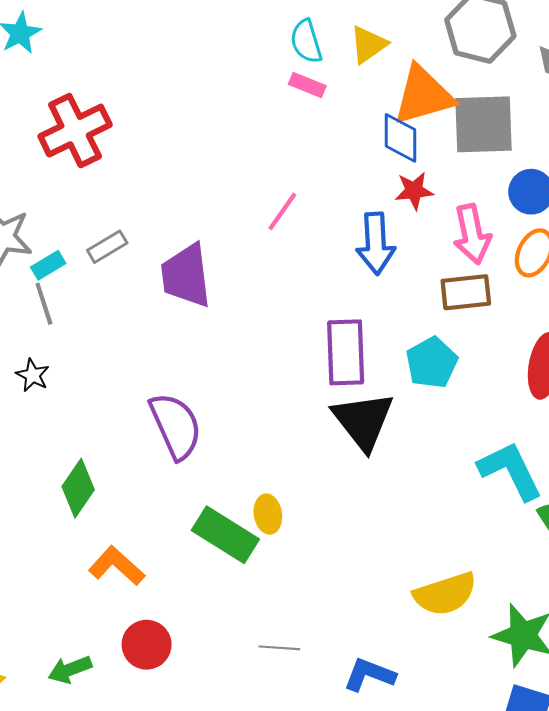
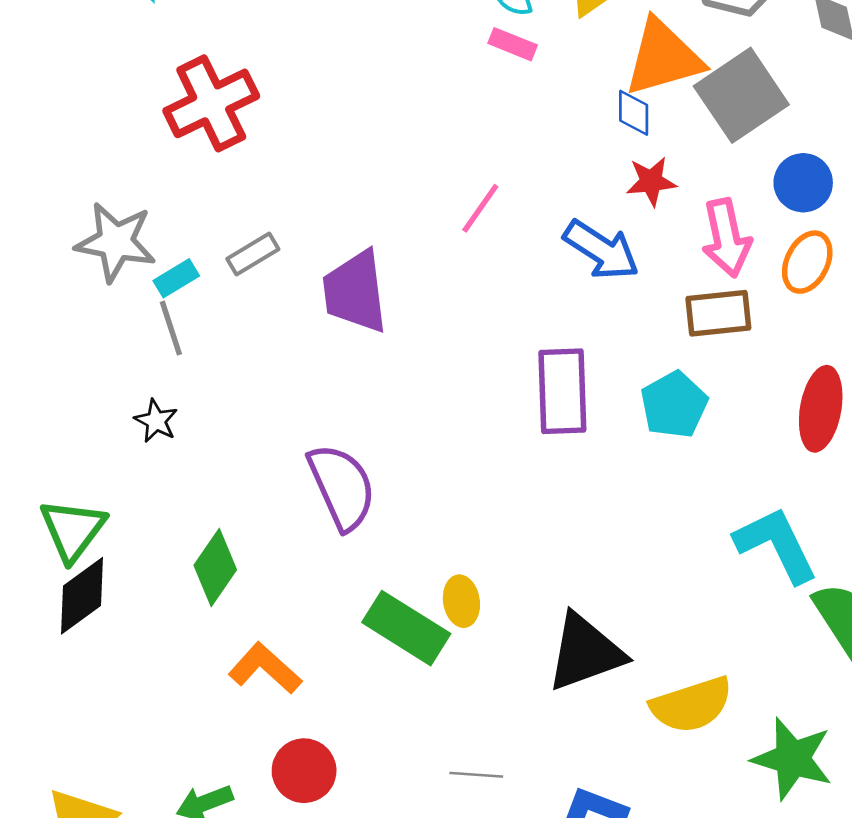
gray square: (483, 124) -> (741, 95), turned -32
blue diamond: (401, 138) -> (634, 113), size x0.7
blue arrow: (376, 244) -> (601, 250), turned -54
black triangle: (363, 421) -> (585, 652), moved, turned 48

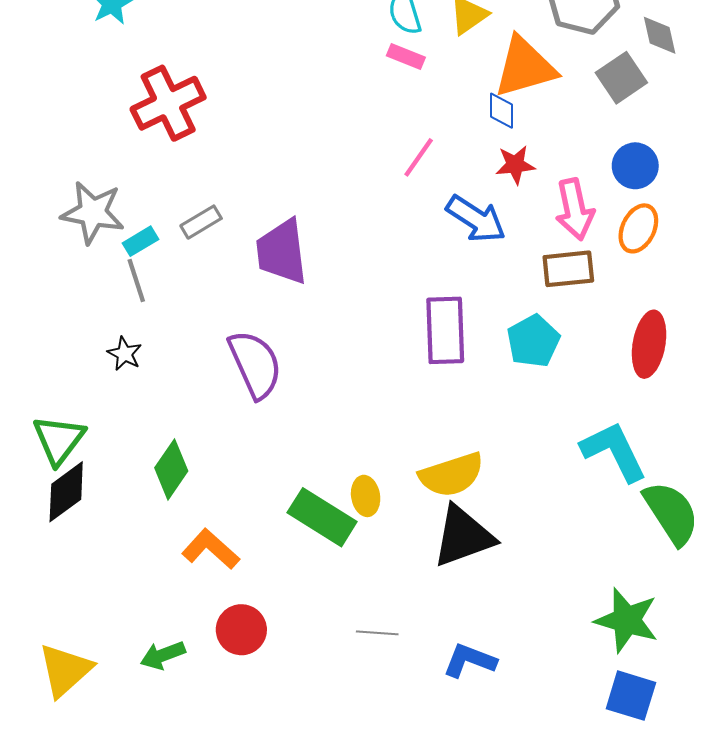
gray square: (741, 95) -> (621, 78), moved, size x0.7
pink line: (480, 208) -> (419, 157), moved
purple semicircle: (342, 487) -> (255, 364), moved
yellow semicircle: (692, 705) -> (452, 475), moved

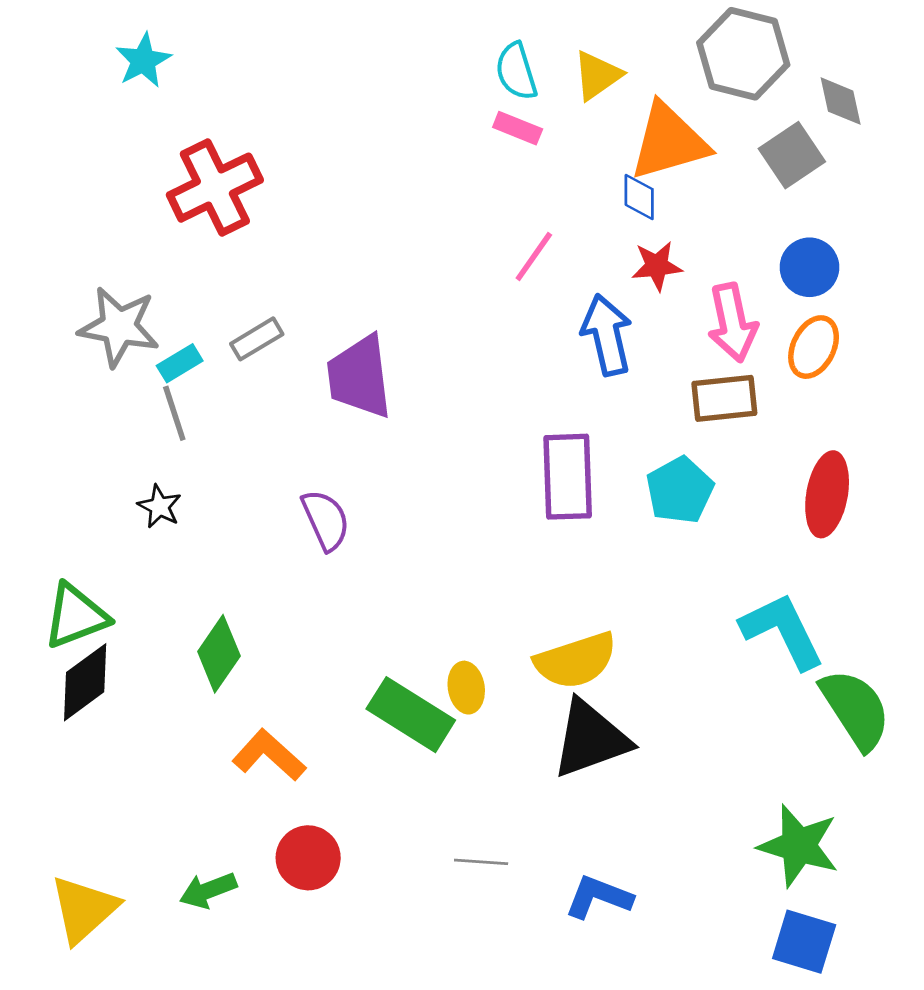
blue arrow: (476, 219) -> (607, 335), turned -136
purple semicircle: (255, 364) -> (326, 520), size x0.7
green triangle: (59, 440) -> (76, 616), turned 32

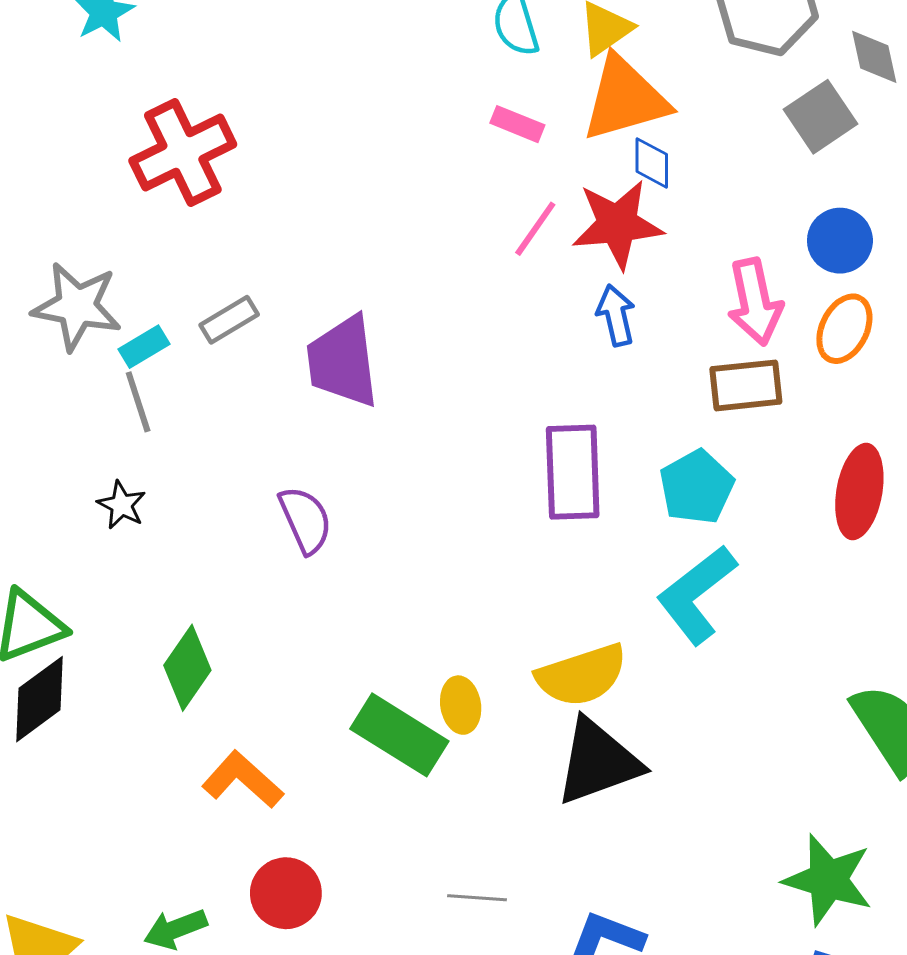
pink rectangle: (518, 128) -> (517, 124), moved
orange triangle: (669, 142) -> (625, 99), moved
red star: (657, 266) -> (617, 224), moved, size x1.6
blue arrow: (607, 335) -> (616, 315), size x0.7
cyan L-shape: (782, 631) -> (697, 595), moved, turned -102

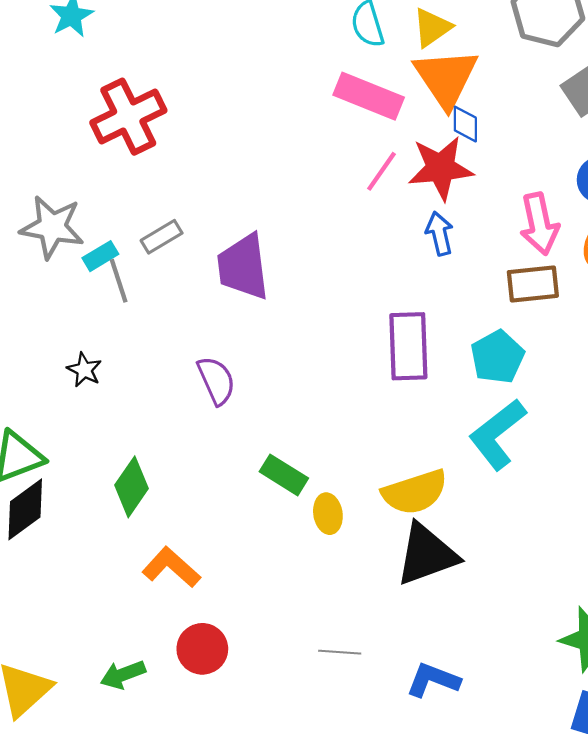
orange triangle: (625, 99) -> (446, 78), turned -48
pink rectangle: (517, 124) -> (369, 96), size x1.8
gray line: (138, 402) -> (119, 281), moved
green rectangle: (399, 735) -> (284, 475), moved, size x0.7

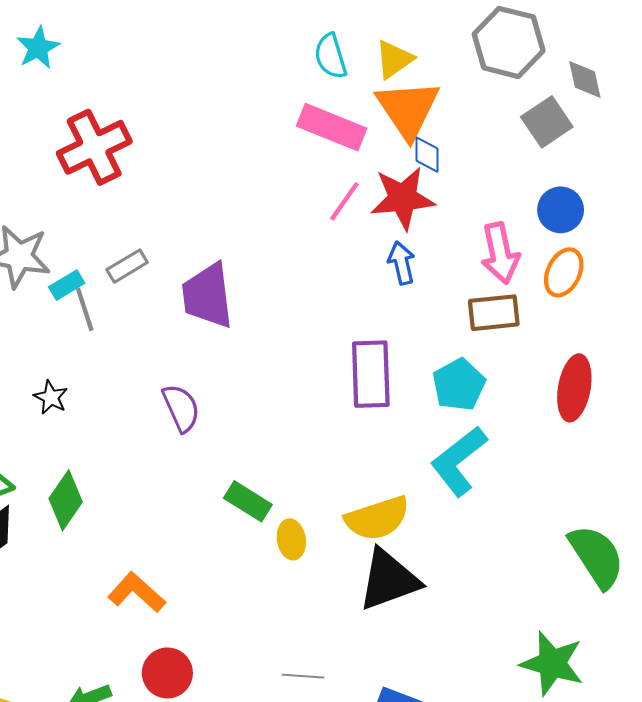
green diamond: (132, 487) -> (66, 500), moved

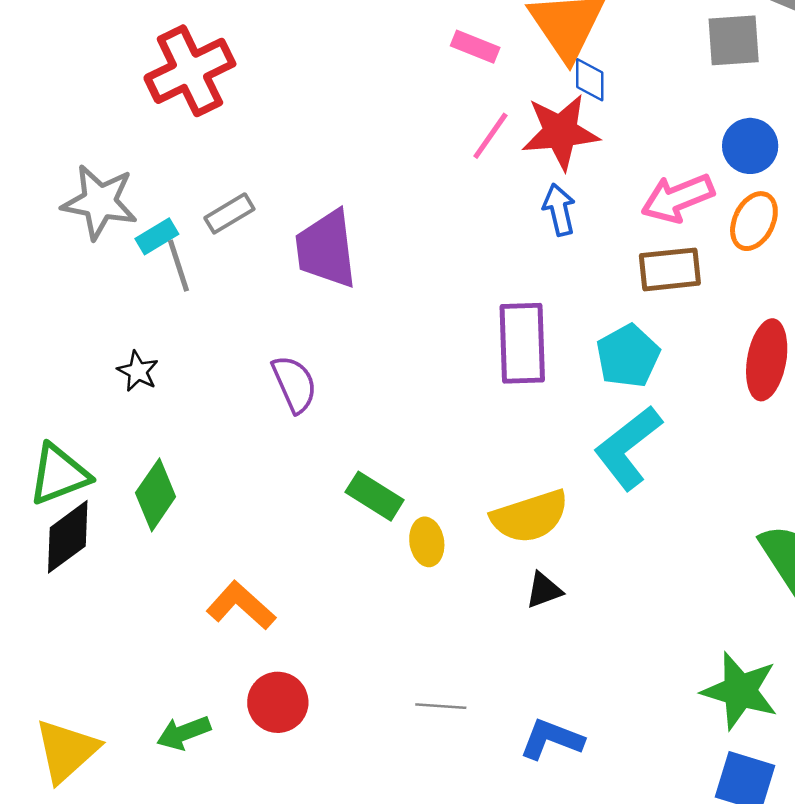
gray square: (547, 122) -> (734, 40), turned 30
pink rectangle: (332, 127) -> (475, 47), size x0.6
pink arrow: (500, 253) -> (678, 198), turned 80
black triangle: (389, 580) -> (544, 590), size x0.5

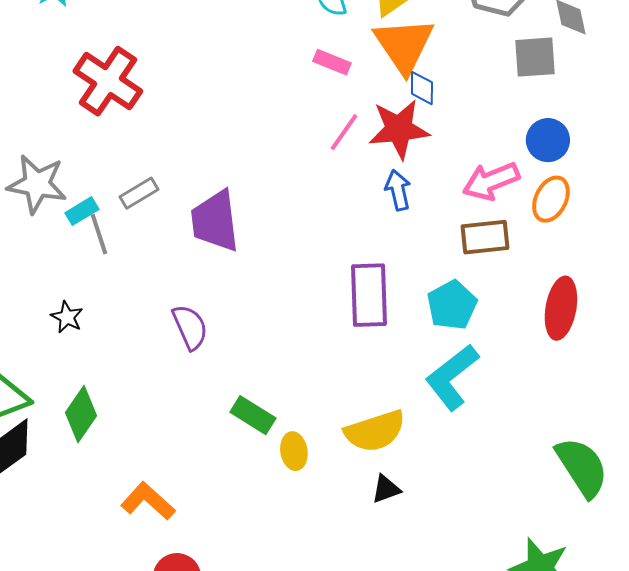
red cross: (190, 71) -> (108, 81), turned -30

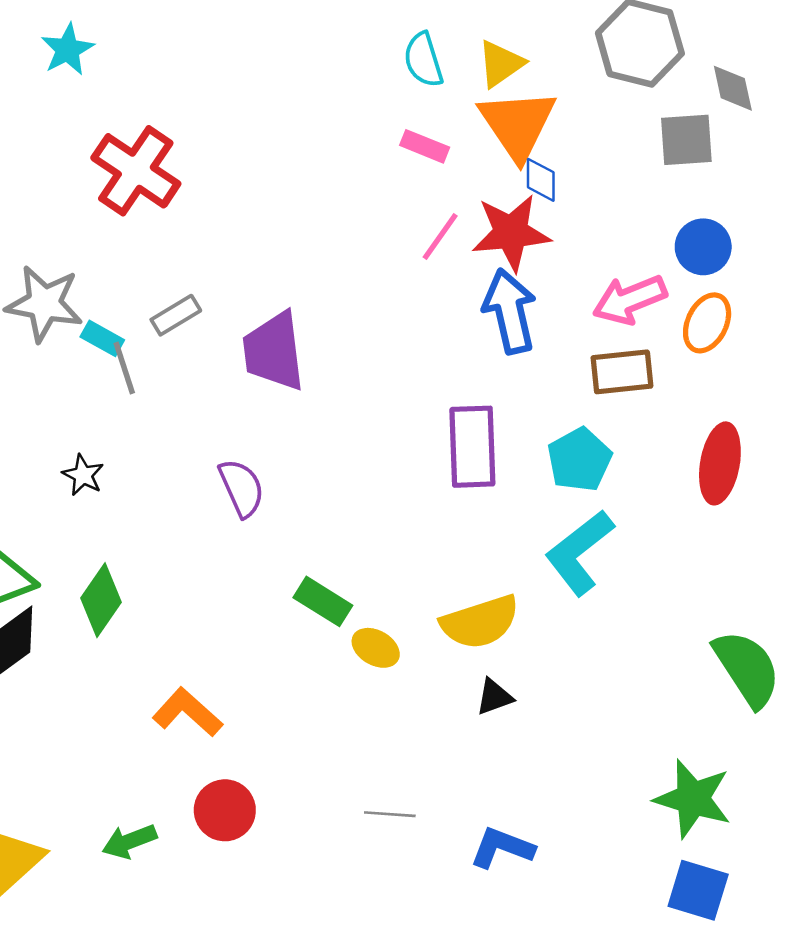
blue arrow: (398, 190) -> (510, 311), size x1.6
cyan rectangle: (82, 211) -> (102, 338), turned 60
yellow ellipse: (294, 451) -> (376, 648), turned -51

